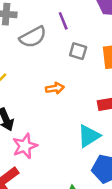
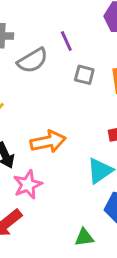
orange arrow: (55, 88) -> (48, 142), moved, size x1.6

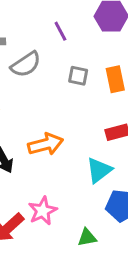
purple line: (66, 41) -> (60, 31), moved
pink star: (28, 185) -> (43, 211), moved

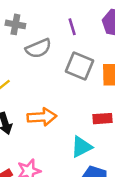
gray square: (78, 76) -> (79, 66), size x1.6

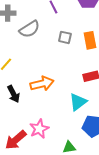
gray square: (79, 66) -> (65, 37), size x0.6

